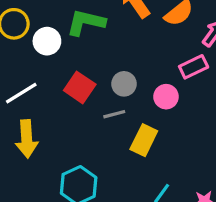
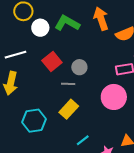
pink circle: (166, 97) -> (114, 97), moved, size x1.6
yellow rectangle: (144, 140) -> (69, 109), moved

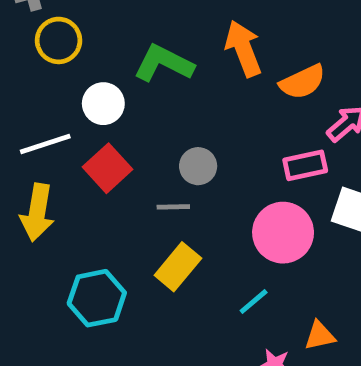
white circle: (40, 28) -> (103, 104), moved
red square: (52, 62) -> (108, 168), moved
cyan line: (83, 140) -> (254, 302), moved

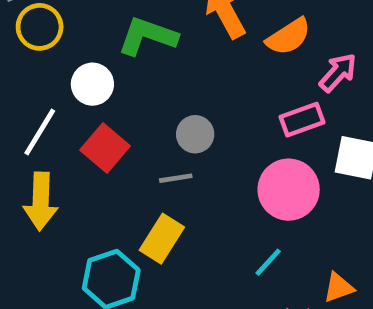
white line: (45, 144) -> (40, 132), turned -33
yellow rectangle: (178, 267) -> (162, 239), moved

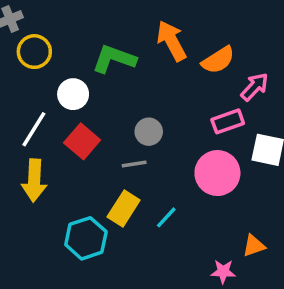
cyan line: (268, 262) -> (166, 217), moved

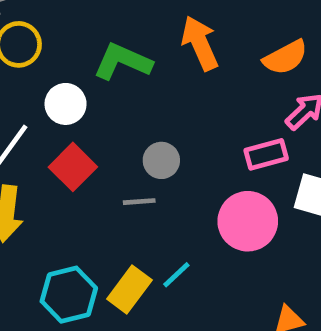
orange semicircle: (218, 60) -> (285, 57), moved
yellow rectangle: (124, 209) -> (129, 290), moved

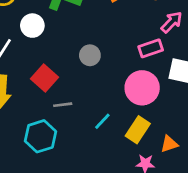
red square: (73, 167) -> (44, 78), moved
gray line: (139, 202) -> (63, 105), moved
yellow rectangle: (129, 290) -> (138, 130), moved

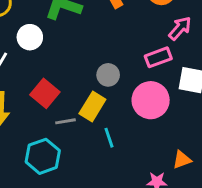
gray circle: (90, 55) -> (108, 75), moved
cyan line: (102, 121) -> (109, 138), turned -60
yellow rectangle: (138, 130) -> (92, 107), moved

